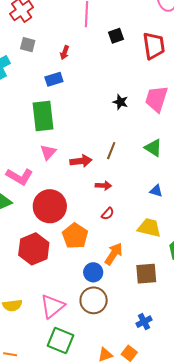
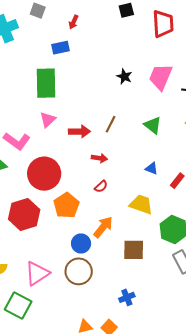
green square: (61, 341) -> (18, 305), moved

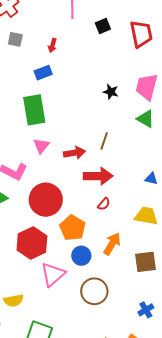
green triangle: (153, 125) -> (146, 119), moved
red arrow: (99, 158) -> (98, 176), size x1.8
blue circle: (81, 243) -> (81, 256), moved
pink triangle: (37, 273) -> (53, 274), moved

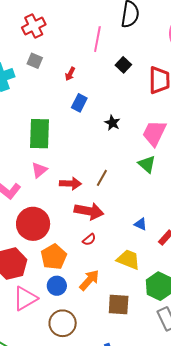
black square: (103, 26) -> (123, 65), turned -35
blue rectangle: (43, 73) -> (79, 103), moved, turned -54
black star: (111, 92) -> (112, 123), moved

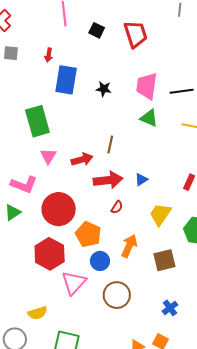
blue rectangle: (79, 103) -> (66, 80), size x1.6
blue triangle: (141, 224) -> (141, 180), moved, turned -40
yellow trapezoid: (128, 260) -> (160, 214), turned -60

